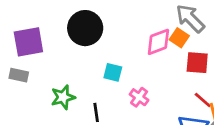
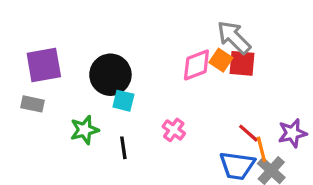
black circle: (85, 28) -> (110, 75), moved
red square: (197, 63) -> (242, 63), moved
cyan square: (113, 72) -> (123, 101), moved

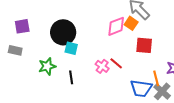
red square: (242, 63) -> (144, 45), moved
purple square: (44, 65) -> (22, 26), size x0.7
red line: (248, 133) -> (116, 63), moved

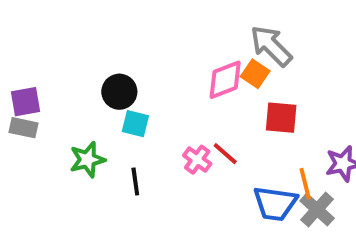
purple square: (22, 26) -> (25, 102), moved
black circle: (63, 32) -> (119, 92), size x0.7

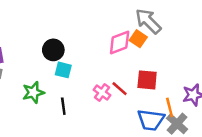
red square: (281, 118) -> (147, 80), moved

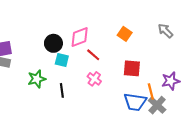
gray arrow: (148, 21) -> (165, 31), moved, size x0.7
pink diamond: (120, 42) -> (80, 37), moved
red line: (120, 89) -> (93, 55), moved

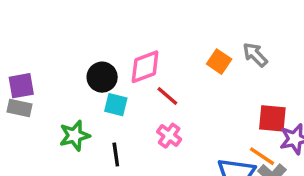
gray arrow: (165, 31) -> (255, 55), moved
red square: (132, 68) -> (272, 118), moved
orange line: (151, 91) -> (262, 156), turned -42

